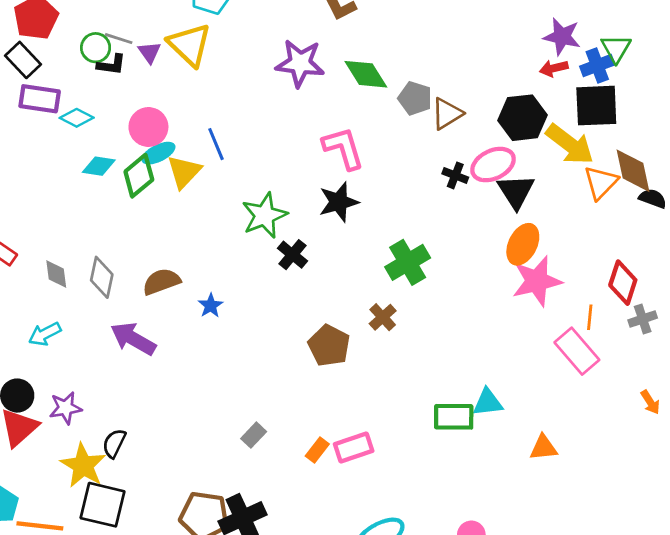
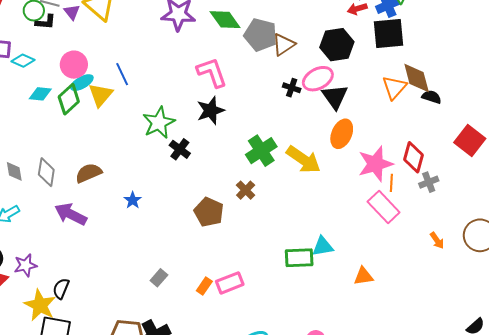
gray pentagon: (415, 98) -> (261, 35), size x1.4
yellow arrow: (570, 144) -> (303, 160), moved
pink star: (537, 281) -> (375, 164), moved
blue star: (211, 306) -> (133, 200), moved

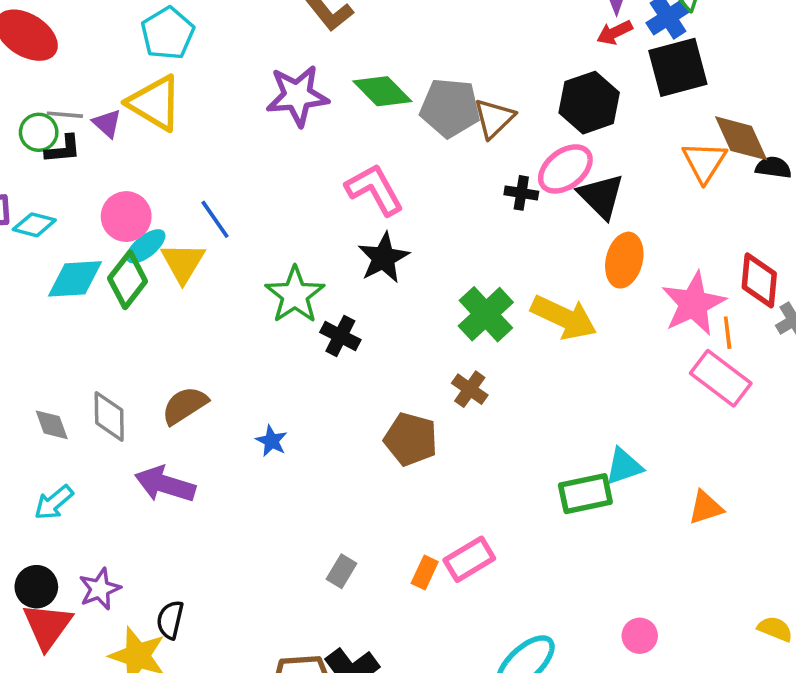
cyan diamond: (40, 94) -> (75, 279), size x1.4

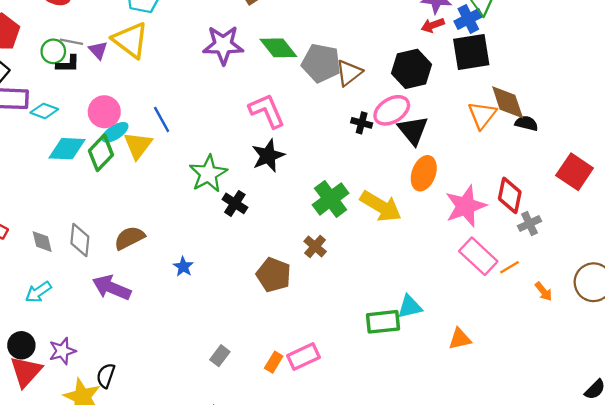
orange line: (728, 333) -> (510, 267), moved, turned 60

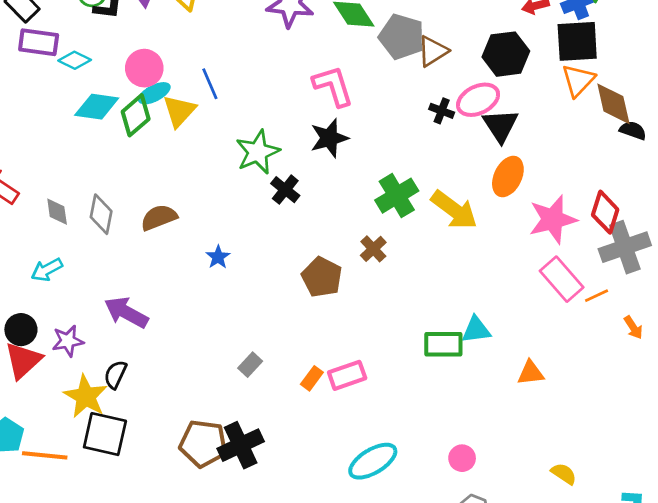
orange triangle: (482, 115) -> (578, 80), moved
gray cross: (529, 224) -> (625, 247), size x1.8
purple arrow: (112, 288) -> (126, 312), moved

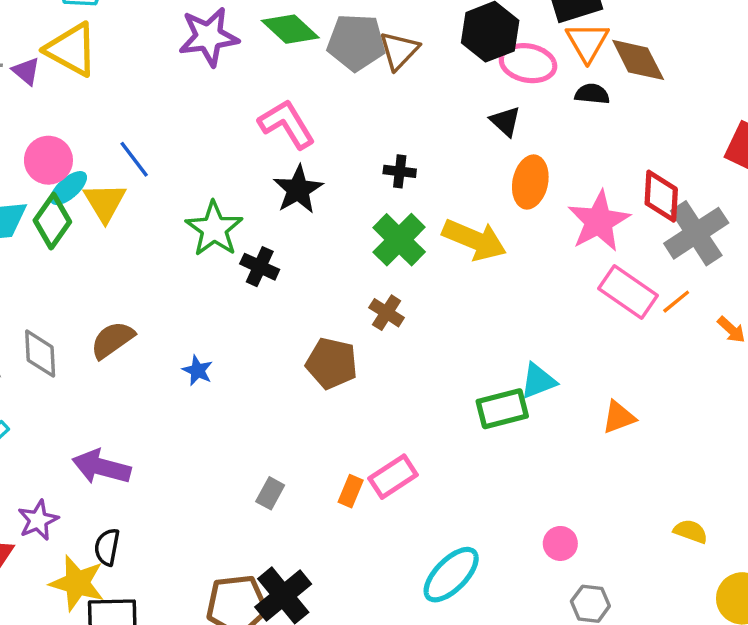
pink ellipse: (478, 100) -> (528, 63), moved, turned 51
black cross: (442, 111) -> (400, 171), moved
black triangle: (500, 125) -> (505, 121), size x0.7
black semicircle: (633, 130) -> (592, 94), moved

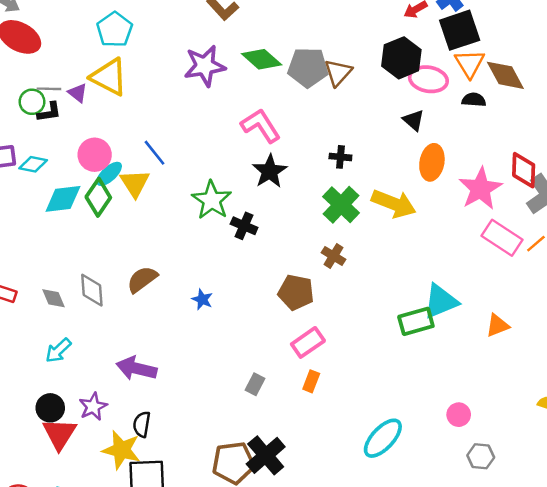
cyan triangle: (538, 381) -> (441, 301), size x1.4
pink rectangle: (393, 477) -> (308, 342), moved

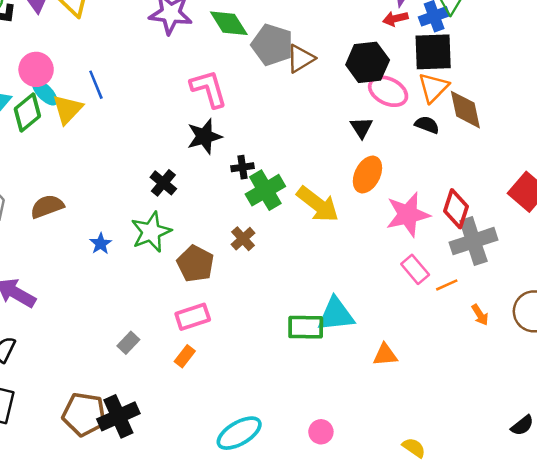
black cross: (340, 157) -> (242, 167), moved, turned -30
cyan ellipse: (109, 174) -> (45, 93), turned 72
green star: (212, 200) -> (151, 232), moved
pink rectangle: (502, 238) -> (415, 269), size x0.7

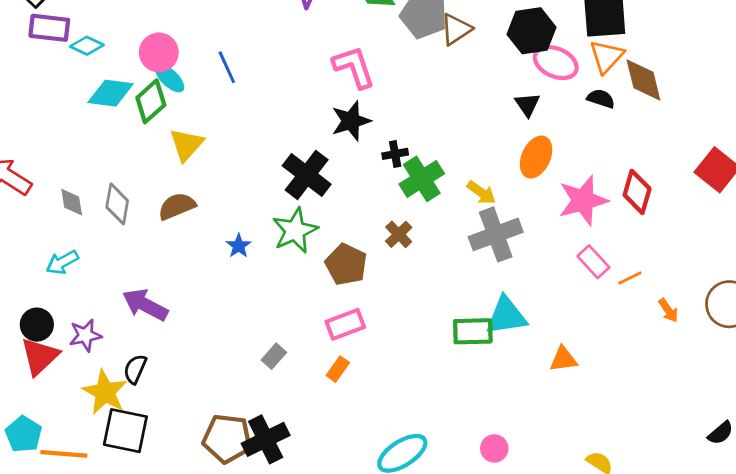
yellow triangle: (67, 109) -> (186, 145), moved
black cross: (163, 183) -> (307, 175), size x1.6
yellow arrow: (318, 204) -> (481, 193), size x0.6
gray cross: (473, 241) -> (496, 234), moved

